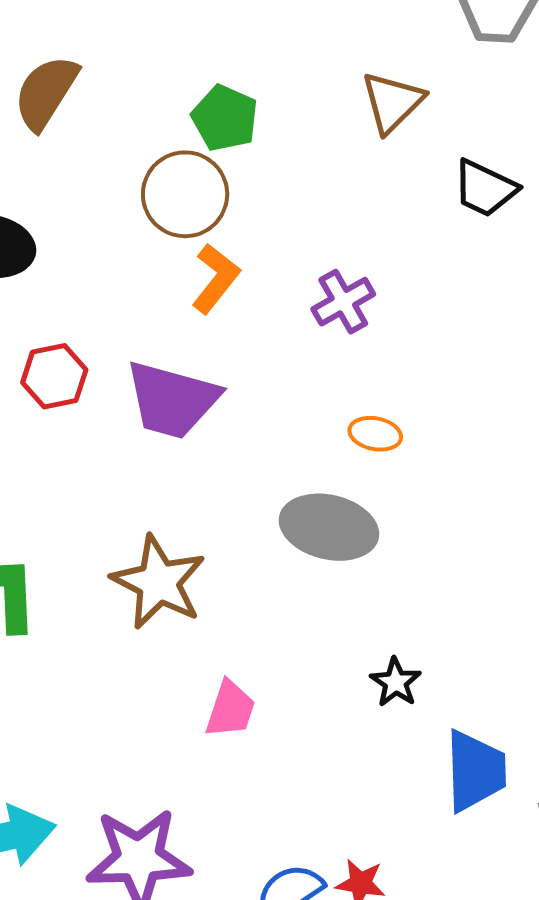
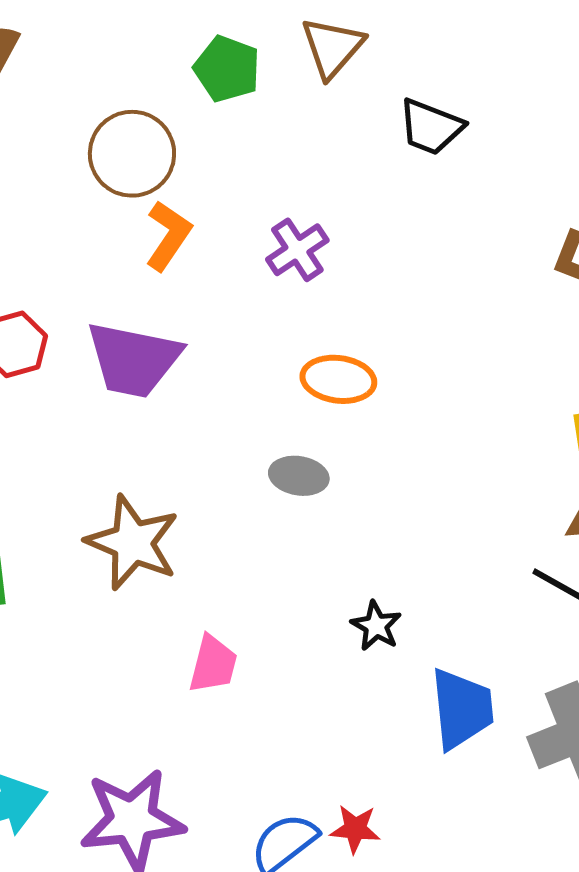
green pentagon: (225, 118) -> (227, 69), moved
orange ellipse: (375, 434) -> (338, 379), size x1.4
gray ellipse: (329, 527) -> (299, 476), size x0.6

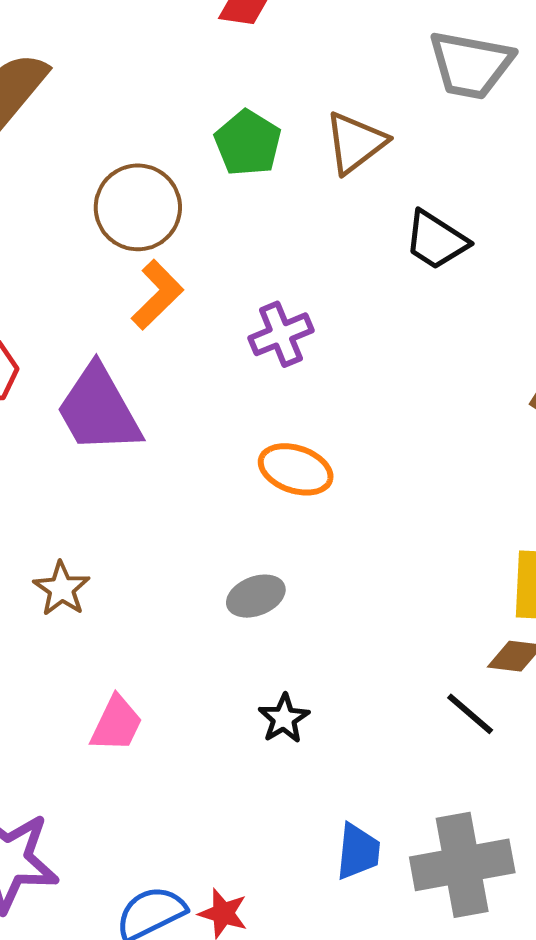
purple trapezoid: (133, 360) -> (99, 410), turned 38
gray ellipse: (299, 476) -> (256, 596), moved, turned -42
brown star: (133, 543) -> (62, 589), size x0.6
blue trapezoid: (462, 709) -> (358, 851), moved, size x0.7

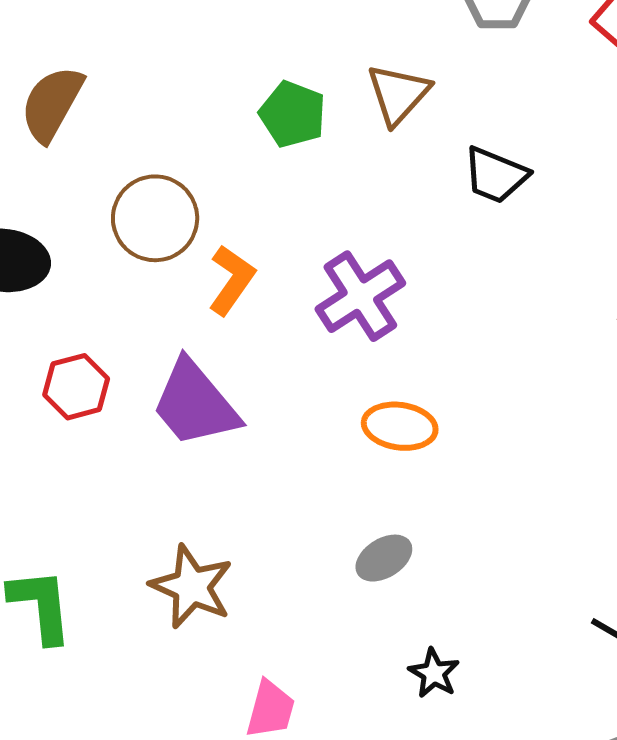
brown circle: (138, 207) -> (155, 218), moved
purple cross: (281, 334) -> (360, 296), size x1.4
brown star: (62, 589) -> (192, 587), size x1.5

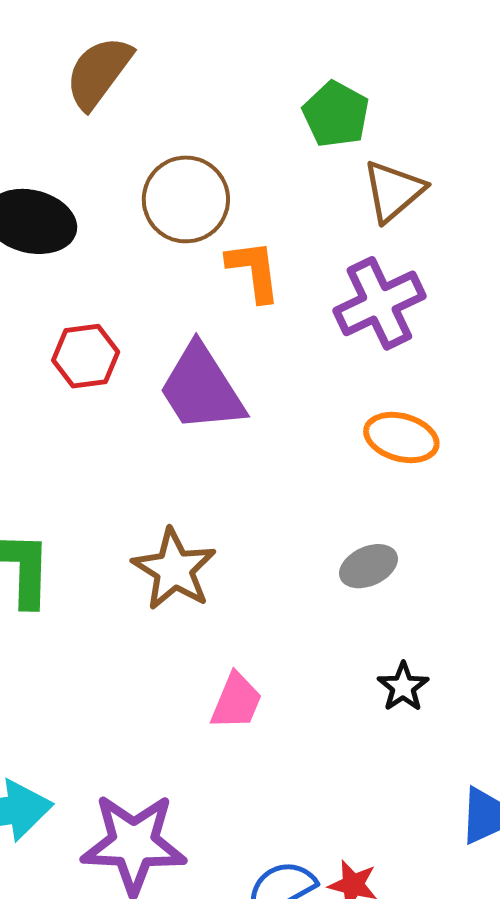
brown triangle: (398, 94) -> (394, 191), moved
orange L-shape: (232, 280) -> (254, 271), turned -50

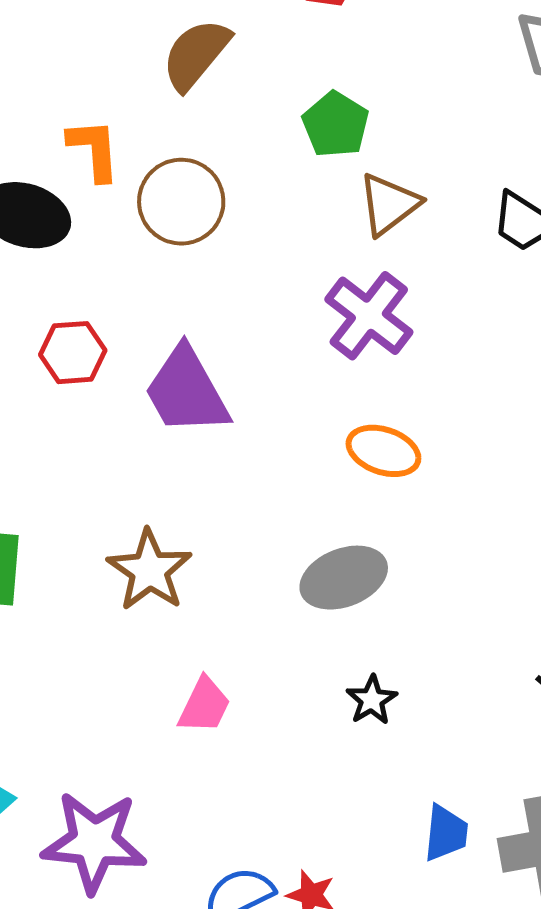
brown semicircle: (99, 72) -> (196, 54), moved
orange L-shape: (254, 271) -> (94, 150), moved
purple cross: (379, 303) -> (369, 316), turned -30
gray ellipse: (368, 566) -> (344, 578), size x1.5

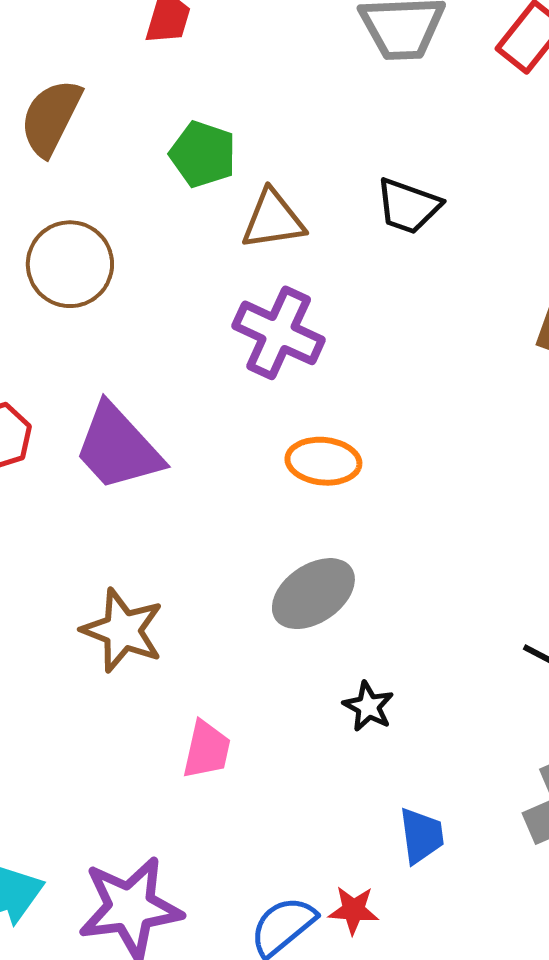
brown triangle: (389, 204) -> (273, 220), turned 42
blue trapezoid: (446, 833) -> (421, 836), moved

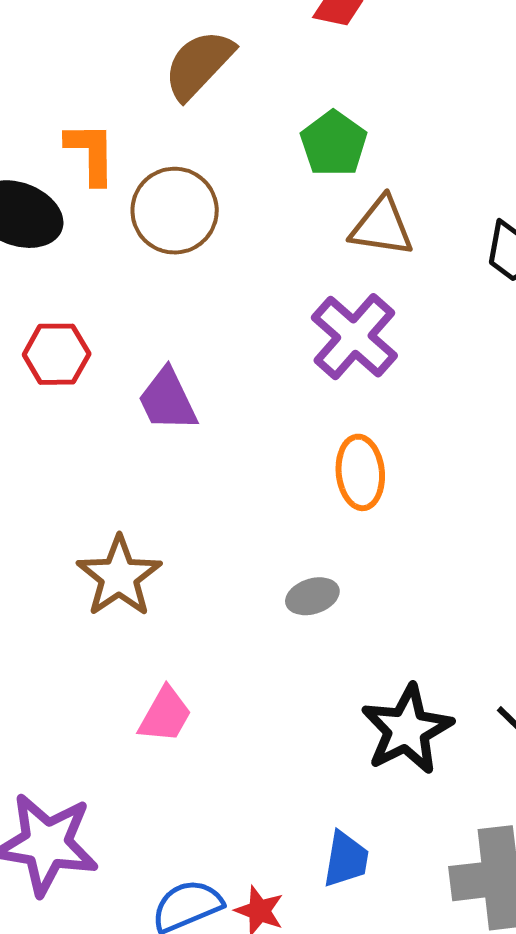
purple trapezoid: (118, 448) -> (168, 400), size x0.7
orange ellipse: (323, 461) -> (360, 472), turned 62
gray ellipse: (313, 594) -> (312, 596), size x0.6
black star: (368, 706) -> (407, 729), moved, size x1.8

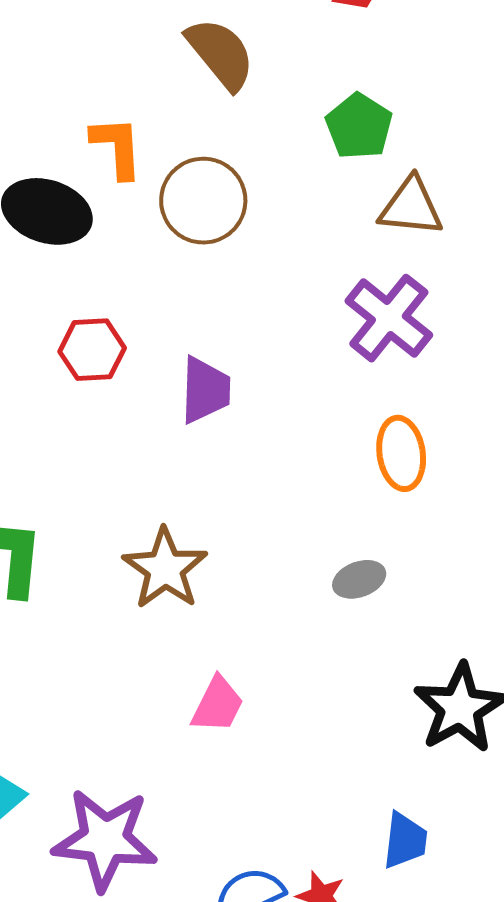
brown semicircle: (199, 65) -> (221, 54), turned 100
purple trapezoid: (168, 400) -> (205, 390), turned -150

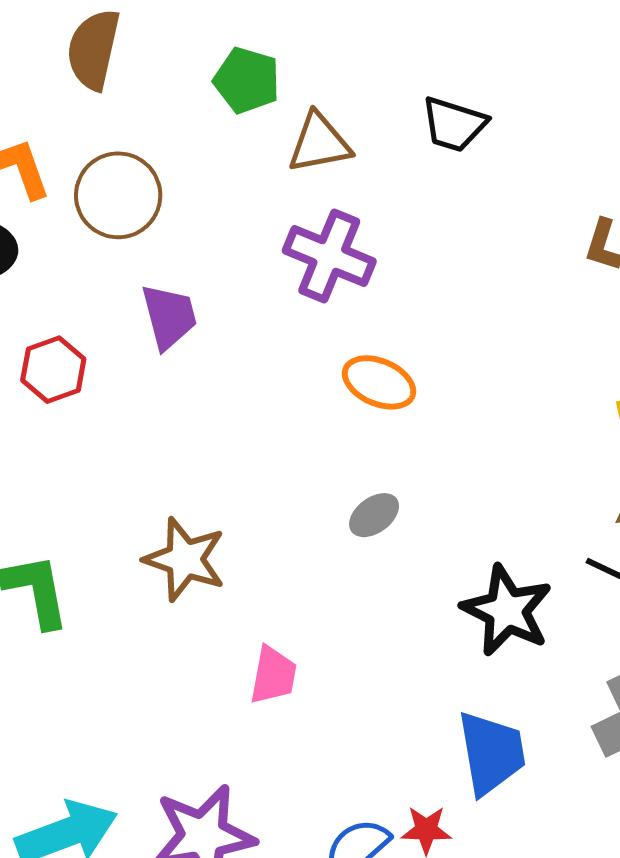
brown semicircle: (221, 54) -> (93, 49), turned -112
purple trapezoid: (205, 390) -> (169, 317), moved
orange ellipse: (401, 453) -> (379, 382), turned -42
blue trapezoid: (405, 840) -> (491, 753), size x1.5

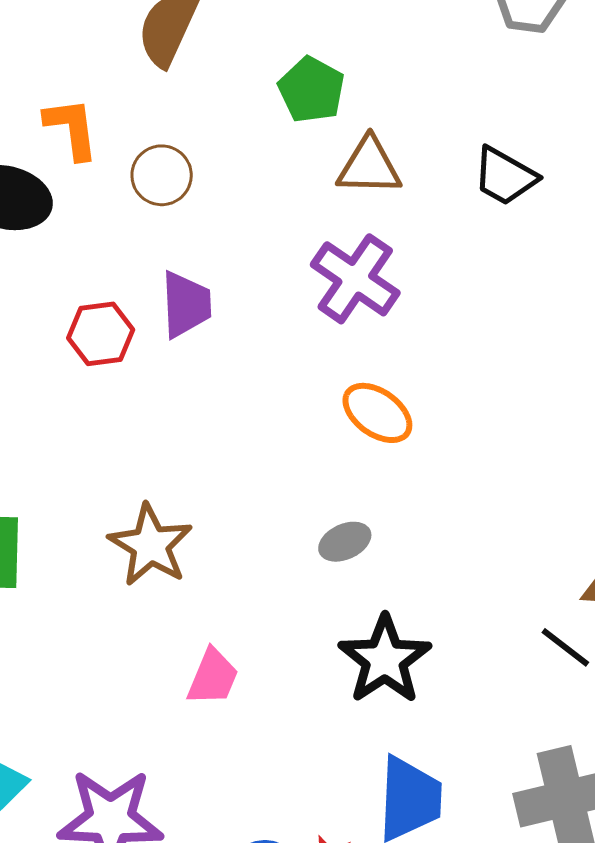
brown circle: (118, 195) -> (162, 175), size x0.7
red hexagon: (53, 370) -> (101, 334), moved
black star: (507, 610) -> (385, 659), moved

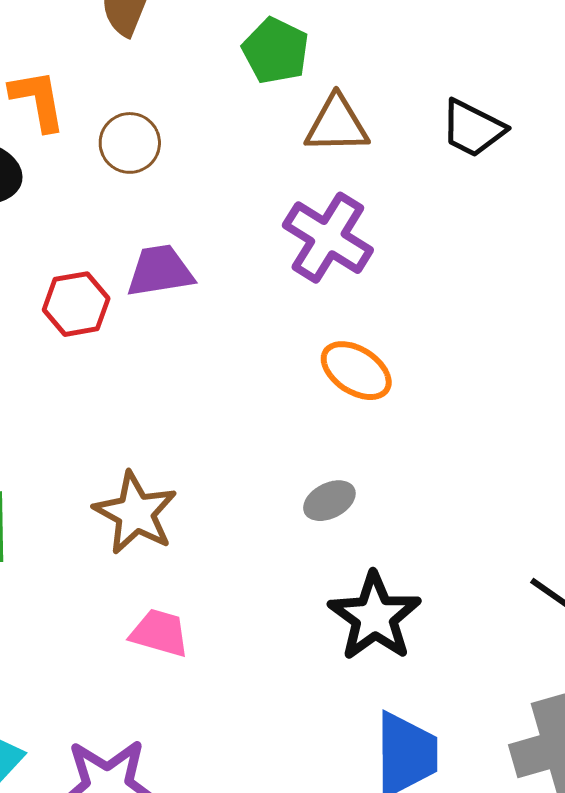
purple trapezoid: (186, 304) -> (160, 271), turned -94
pink trapezoid: (213, 677) -> (160, 633), moved, turned -94

